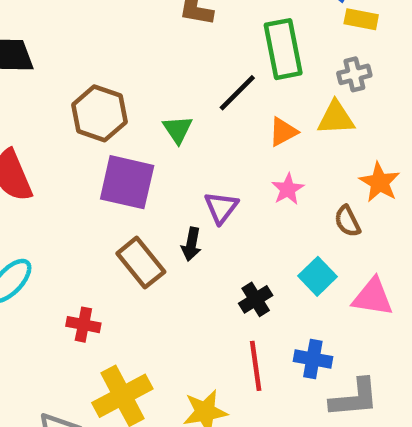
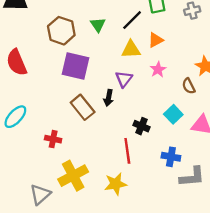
yellow triangle: (336, 118) -> (131, 49), moved
green triangle: (178, 129) -> (98, 25), moved
black cross: (256, 299) -> (142, 126), turned -35
red line: (256, 366) -> (127, 151), moved

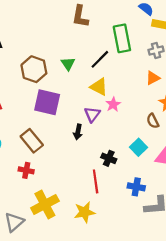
orange triangle: (156, 40) -> (153, 78), moved
yellow triangle: (131, 49) -> (99, 87), turned 30
pink star: (158, 70) -> (113, 104), moved
brown rectangle: (83, 107) -> (32, 141), moved

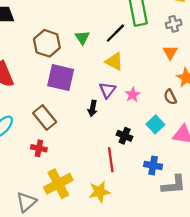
orange triangle: (153, 78) -> (170, 52), turned -32
pink star: (113, 104) -> (133, 95), moved

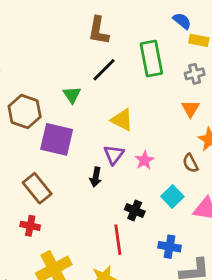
black line: (115, 33) -> (104, 70), moved
green triangle: (82, 38) -> (72, 95), moved
brown hexagon: (47, 43) -> (25, 111), moved

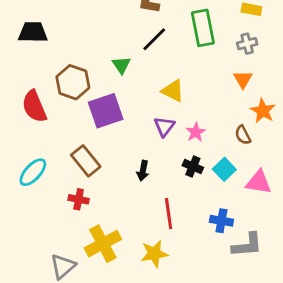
purple square: (57, 139) -> (106, 111), turned -32
black arrow: (96, 177) -> (143, 171), moved
black cross: (135, 210) -> (193, 166), moved

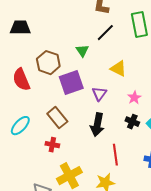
purple triangle: (164, 126) -> (99, 94), moved
black arrow: (143, 171) -> (97, 125), size x1.6

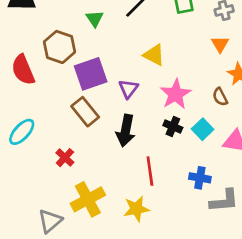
green triangle: (82, 51) -> (95, 19), moved
pink star: (134, 98) -> (176, 94), size x1.6
brown rectangle: (57, 118) -> (85, 112), moved
red cross: (52, 145) -> (65, 158), turned 32

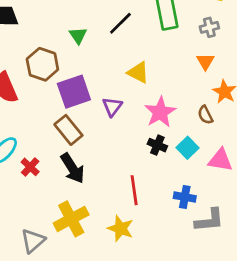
black arrow: (126, 131) -> (73, 168), moved, turned -44
red cross: (65, 158) -> (30, 167), moved
yellow star: (136, 209) -> (120, 229), turned 30

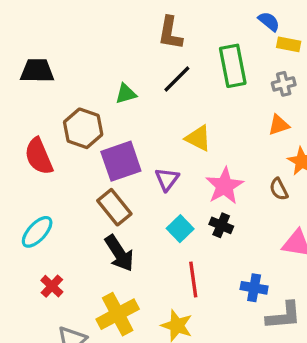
green triangle: (78, 36) -> (126, 94), turned 48
orange triangle: (205, 62) -> (279, 125), turned 42
cyan square: (188, 148) -> (180, 229), moved
red cross: (30, 167) -> (52, 286), moved

